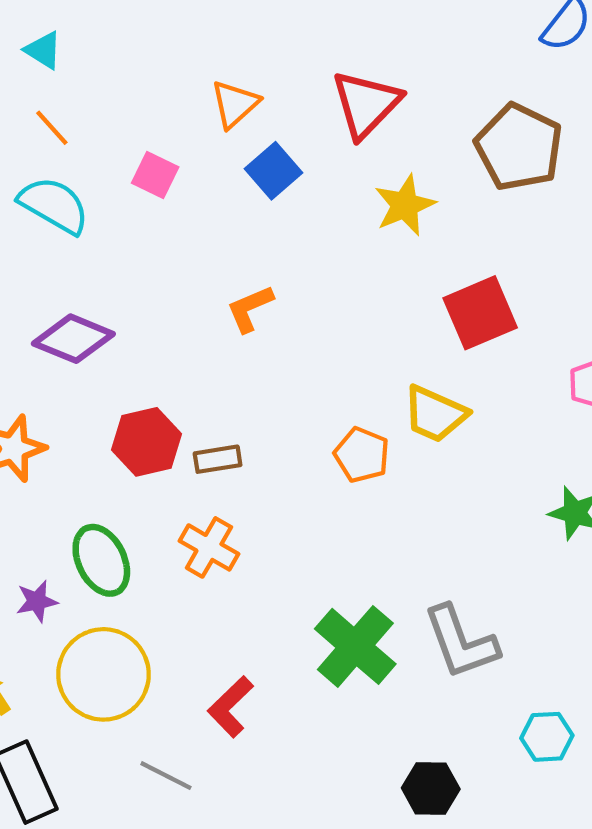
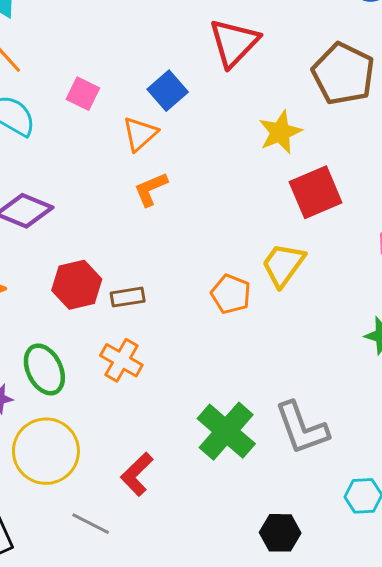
orange triangle: (235, 104) -> (140, 134), moved
yellow star: (405, 205) -> (280, 132), moved
yellow trapezoid: (435, 414) -> (283, 265), turned 102

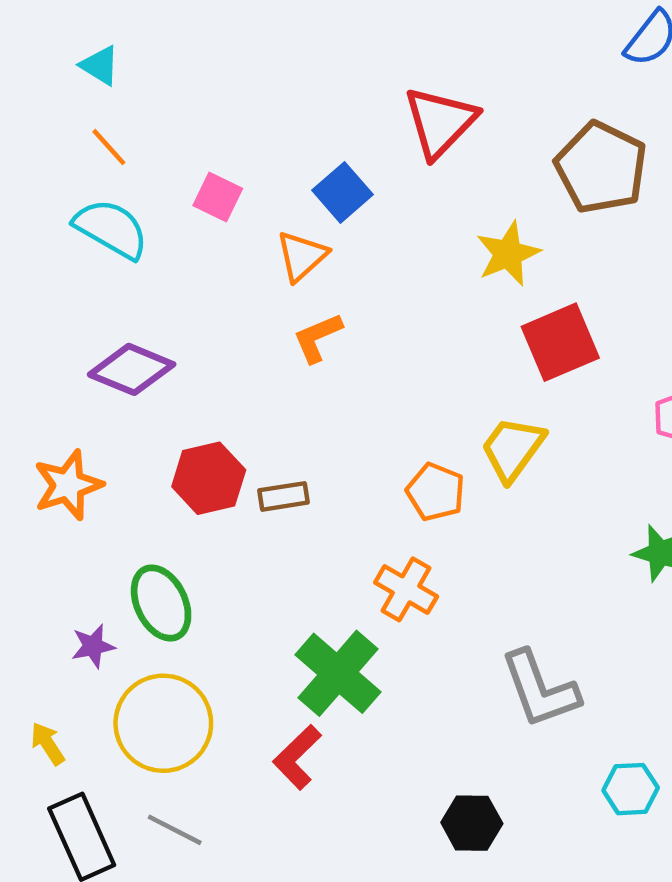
orange cross: (121, 360) -> (406, 589), moved
green cross: (226, 431) -> (338, 673), moved
gray line: (91, 524) -> (175, 830), moved
black hexagon: (280, 533) -> (472, 823), moved

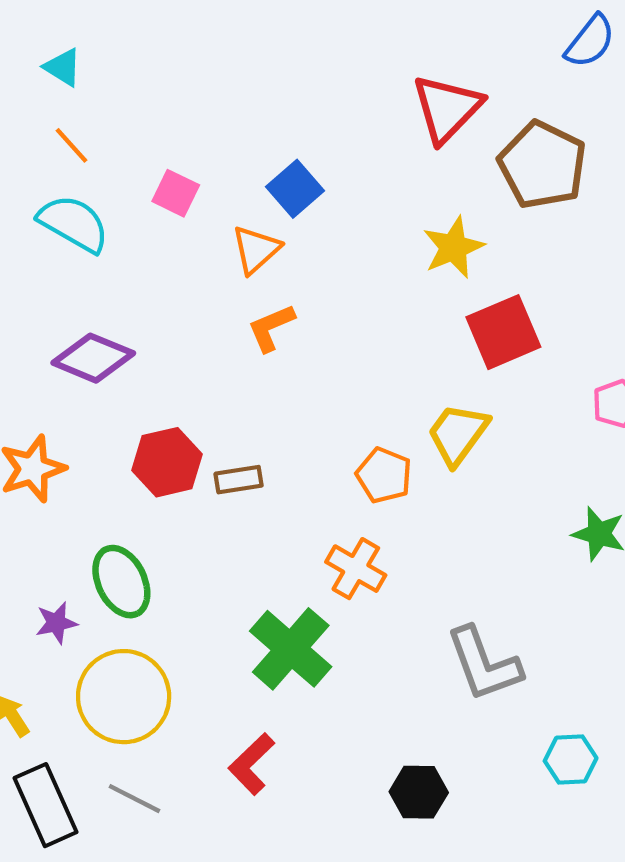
red triangle: (440, 122) -> (447, 109), moved
red L-shape: (297, 757) -> (252, 764), moved

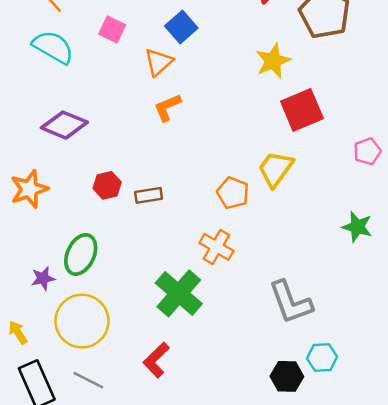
red hexagon: (167, 462) -> (107, 185), size x0.7
green ellipse: (121, 582) -> (81, 254), turned 51
cyan hexagon: (571, 760) -> (322, 358), moved
black hexagon: (419, 792) -> (287, 376), moved

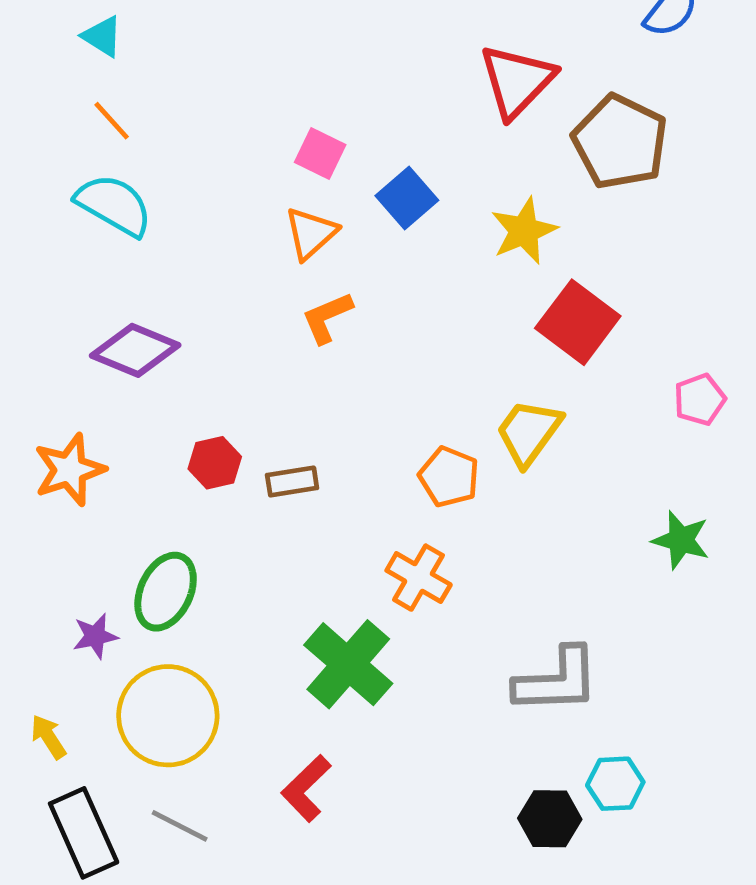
blue square: (181, 27) -> (407, 198), moved
pink square: (112, 30) -> (320, 154), moved
red square: (302, 110) -> (578, 322), turned -30
gray L-shape: (291, 302) -> (557, 681), turned -72

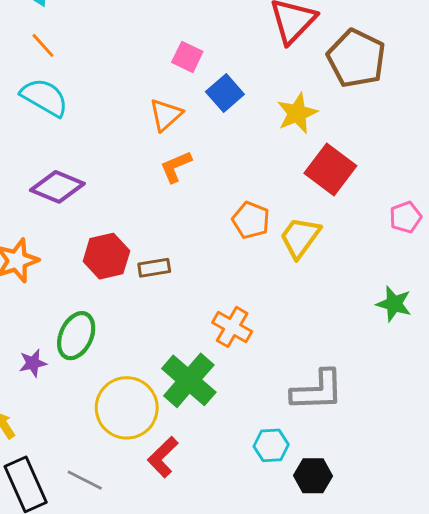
pink square: (320, 154) -> (187, 57), moved
red hexagon: (215, 463) -> (106, 256), size x1.4
orange pentagon: (449, 477) -> (251, 220), moved
yellow circle: (168, 716) -> (127, 408), moved
cyan hexagon: (615, 784) -> (271, 445), moved

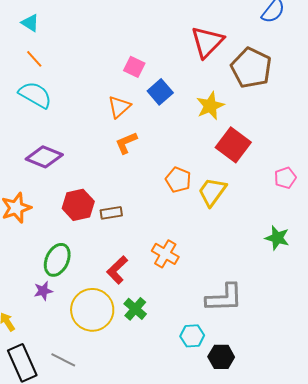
purple star: (33, 363) -> (43, 291), moved
green cross: (189, 380) -> (135, 309), moved, size x0.6
red L-shape: (163, 457) -> (117, 270), moved

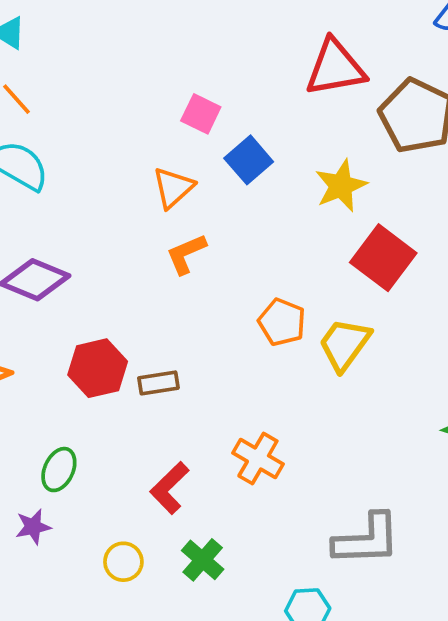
red triangle: (207, 42) -> (335, 68), turned 36
green ellipse: (57, 260) -> (59, 470), size x0.7
yellow circle: (92, 310) -> (123, 562), size x0.5

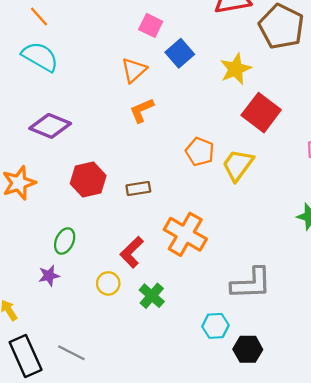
brown rectangle: (158, 383) -> (138, 188), moved
orange cross: (258, 458) -> (185, 234), size x1.4
yellow circle: (123, 562) -> (108, 283), moved

